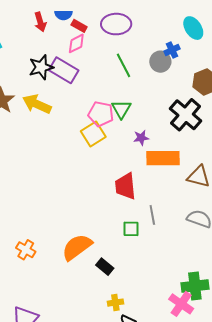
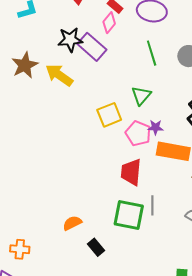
pink diamond: (76, 43) -> (109, 23), turned -35
pink pentagon: (101, 114) -> (138, 133), moved
green square: (131, 229) -> (129, 215), size x1.8
orange semicircle: (77, 247) -> (72, 223), size x0.6
orange cross: (26, 250) -> (20, 249), moved, turned -36

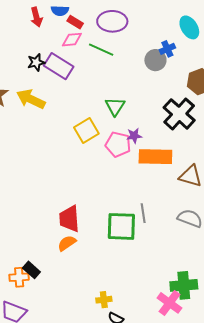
pink diamond: (109, 23) -> (72, 40), turned 55
black star: (70, 40) -> (36, 62), size x0.7
green line: (152, 53) -> (101, 50), moved, turned -40
red trapezoid: (131, 172) -> (69, 219), moved
black rectangle: (96, 247) -> (31, 270), moved

